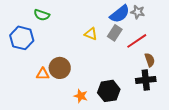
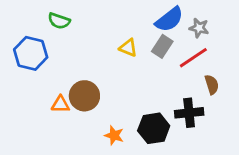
gray star: (138, 12) -> (199, 28), moved
black cross: (146, 80) -> (189, 113), moved

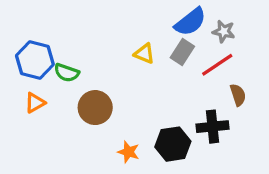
green semicircle: (59, 21) -> (67, 73), moved
orange triangle: (60, 104) -> (35, 103), moved, turned -30

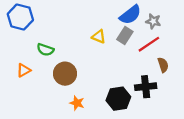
blue hexagon: (35, 60) -> (20, 17), moved
orange star: (128, 152) -> (77, 103), moved

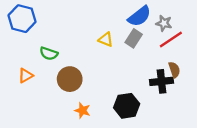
red line: (149, 44) -> (171, 40), moved
black cross: (146, 87) -> (162, 81), moved

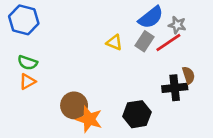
red line: (171, 40) -> (168, 43), moved
green semicircle: (49, 53) -> (28, 63), moved
brown circle: (70, 79) -> (74, 105), moved
orange star: (82, 110) -> (89, 119), size x1.5

